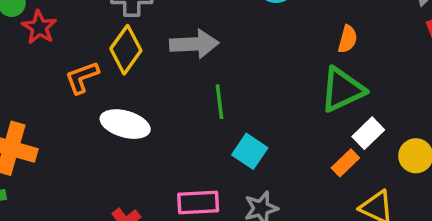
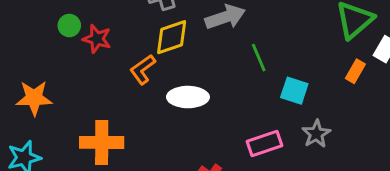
yellow diamond: (126, 50) -> (172, 37), turned 51
orange rectangle: (345, 163) -> (355, 71), moved

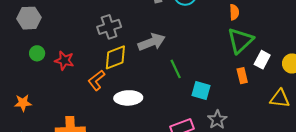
green circle: (69, 26) -> (37, 53), moved
orange rectangle: (355, 71) -> (242, 76), turned -42
orange star: (34, 98) -> (23, 103), size x0.7

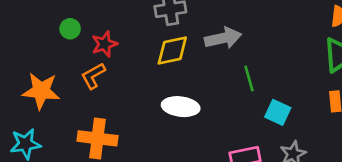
red star: (64, 61) -> (104, 44), turned 30
orange L-shape: (96, 80) -> (93, 76), moved
orange star: (23, 103) -> (41, 91), size x1.6

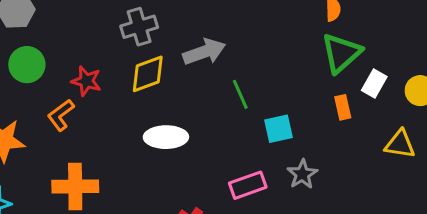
green circle: (70, 29) -> (27, 65), size x1.5
red star: (104, 44) -> (86, 81), moved, turned -30
cyan square: (278, 112) -> (278, 129), turned -30

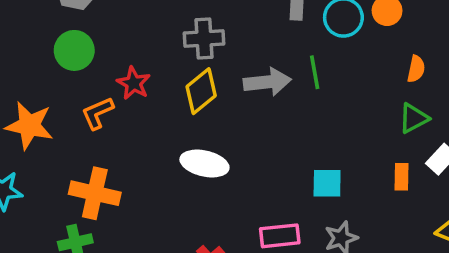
green triangle: (341, 53) -> (414, 118), size x0.7
yellow diamond: (148, 74) -> (201, 91), turned -33
green line: (240, 94) -> (315, 72), moved

